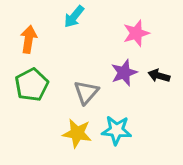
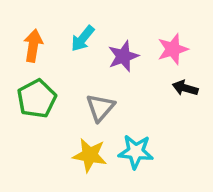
cyan arrow: (74, 17) -> (83, 39), moved
pink star: (136, 33) -> (173, 49), moved
purple star: (124, 73) -> (123, 56), moved

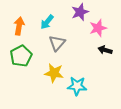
purple star: (123, 56) -> (80, 12), moved
gray triangle: (100, 107) -> (57, 43), moved
yellow star: (90, 155) -> (54, 73), moved

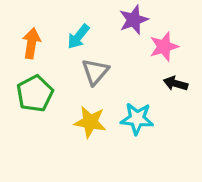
cyan star: (77, 86) -> (137, 119), moved

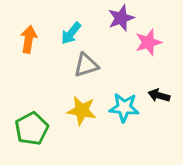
gray triangle: (95, 72) -> (86, 65), turned 32
black arrow: (176, 83) -> (159, 95), moved
green pentagon: (35, 94) -> (32, 129), moved

